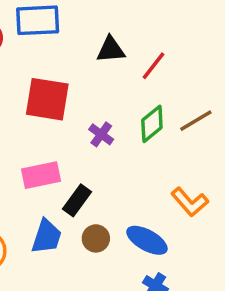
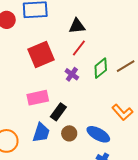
red line: (154, 66) -> (79, 48), moved
red square: (47, 99) -> (41, 55), turned -32

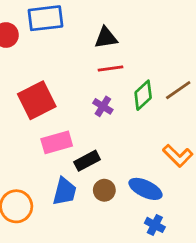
red line: (79, 48) -> (110, 69), turned 48
red square: (41, 55) -> (37, 100), moved
black rectangle: (58, 112) -> (87, 161), turned 30

